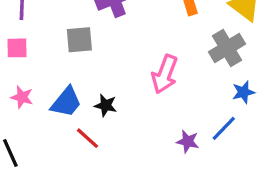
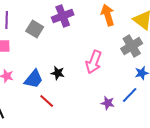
gray square: (79, 40) -> (35, 29), moved, turned 36
black star: (106, 105) -> (58, 73), moved

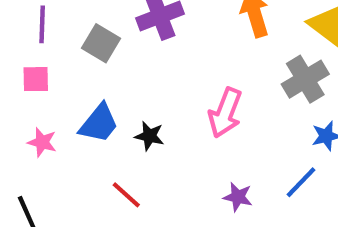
blue trapezoid: (34, 79) -> (99, 123), moved
purple star: (108, 103) -> (238, 197), moved

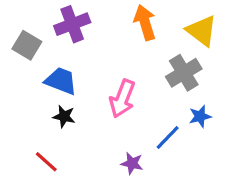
blue trapezoid: (99, 123) -> (61, 81), moved, turned -108
blue line: (301, 182) -> (168, 137), moved

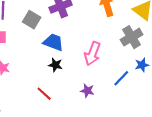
purple star: (132, 163) -> (87, 91), moved

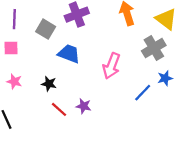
black star: (55, 65) -> (49, 84), moved
purple star: (87, 91) -> (84, 106), moved

